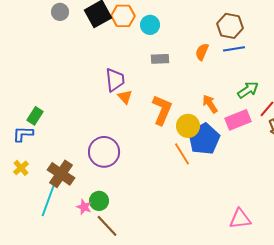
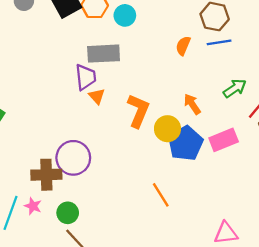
gray rectangle: (160, 59) -> (104, 54), moved, size x1.6
pink rectangle: (238, 120) -> (224, 140), moved
orange line: (182, 154) -> (161, 195), moved
brown cross: (61, 174) -> (46, 175), moved, turned -36
pink star: (84, 207) -> (33, 206), moved

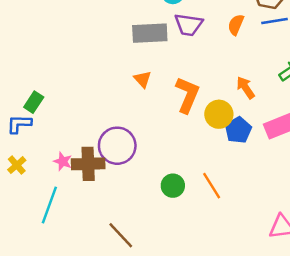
purple trapezoid: (86, 77) -> (189, 25), moved, turned 104
blue pentagon: (185, 143) -> (238, 130), size x0.7
pink star: (33, 206) -> (63, 161), moved
green circle: (68, 213) -> (173, 186), moved

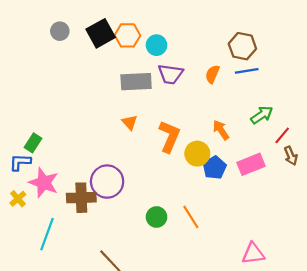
pink star: (63, 161) -> (44, 183), moved, size x1.8

